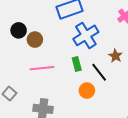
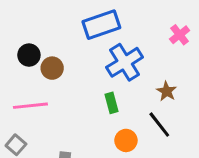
pink line: (42, 68) -> (30, 106), moved
black line: (99, 72) -> (159, 125), moved

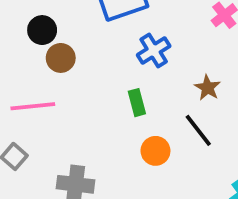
black circle: (29, 55) -> (42, 30), moved
blue cross: (125, 62) -> (154, 51), size x0.7

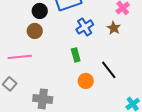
black circle: (42, 30) -> (40, 11), moved
brown star: (208, 88) -> (114, 28), moved

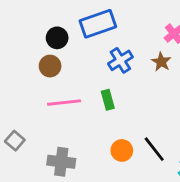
pink line: (20, 57) -> (64, 103), moved
black line: (109, 70) -> (154, 149), moved
orange circle: (86, 81) -> (122, 150), moved

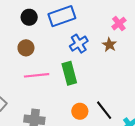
black circle: (57, 38) -> (29, 17), moved
green rectangle: (108, 100) -> (69, 73), size x1.5

